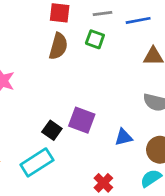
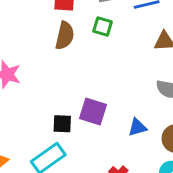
black square: (52, 130) -> (62, 124), turned -30

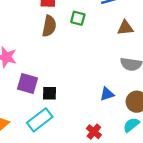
purple square: (93, 112) -> (27, 83), moved

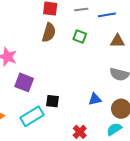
green square: (78, 18) -> (80, 36), moved
black square: (50, 93) -> (52, 101), moved

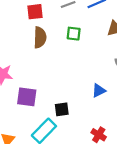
blue triangle: (95, 99) -> (99, 91), moved

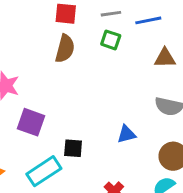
green square: (74, 34) -> (111, 40), moved

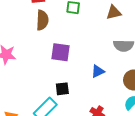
purple square: (31, 122) -> (60, 52), moved

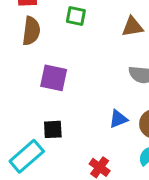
blue triangle: (98, 71) -> (118, 119), moved

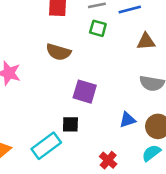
brown semicircle: (31, 31) -> (58, 52), moved, turned 95
purple square: (54, 78) -> (85, 92), moved

